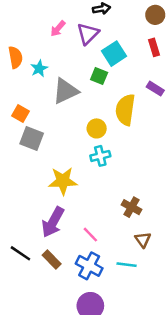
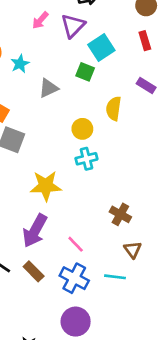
gray triangle: (65, 91) -> (48, 88), size x0.7
yellow semicircle: (125, 110) -> (114, 109), size x0.7

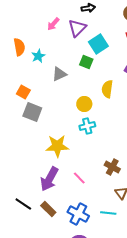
pink line: (76, 244) -> (79, 178), moved

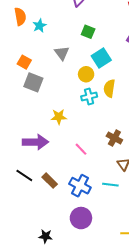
cyan square: (98, 44) -> (101, 58), moved
gray triangle: (59, 74) -> (62, 53), moved, turned -42
yellow semicircle: (107, 89) -> (109, 88), moved
yellow star: (57, 146) -> (59, 117), size x0.7
purple arrow: (49, 179) -> (35, 142), moved, turned -120

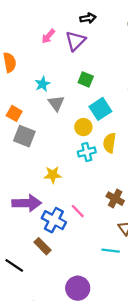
cyan star: (39, 26) -> (43, 84), moved
black line: (24, 175) -> (14, 265), moved
blue cross: (80, 186) -> (54, 220), moved

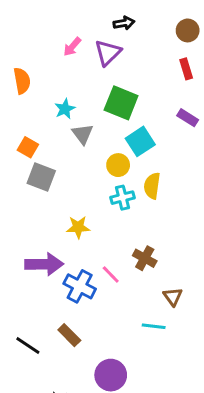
green square: (86, 79) -> (121, 103), size x1.6
brown cross: (115, 199) -> (145, 258), moved
brown rectangle: (43, 246) -> (69, 335), moved

